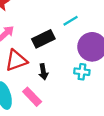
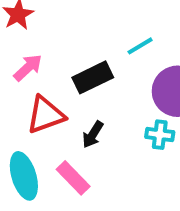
black arrow: (43, 72) -> (93, 135), turned 42

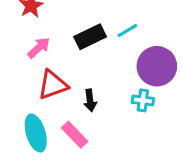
black rectangle: (93, 77) -> (90, 37), moved
black arrow: (93, 135) -> (90, 100), turned -40

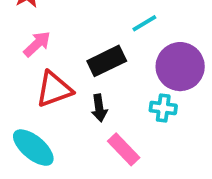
black rectangle: (90, 37) -> (107, 61), moved
cyan ellipse: (36, 133) -> (33, 148), turned -33
pink rectangle: (75, 135) -> (124, 149), moved

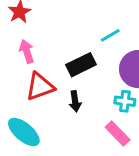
pink arrow: (37, 44) -> (27, 51), turned -65
pink rectangle: (124, 149) -> (118, 133), moved

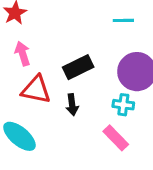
cyan line: (110, 35) -> (123, 20), moved, turned 30
red triangle: (40, 87) -> (36, 90), turned 32

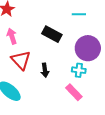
black rectangle: (78, 67) -> (52, 34), moved, turned 54
red triangle: (36, 90) -> (21, 60), turned 35

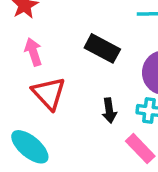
black arrow: (45, 70) -> (109, 111), moved

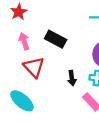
black rectangle: (102, 48) -> (56, 39), moved

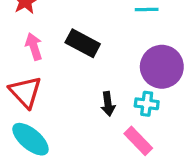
red triangle: (34, 67) -> (25, 92), moved

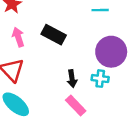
pink rectangle: (138, 141) -> (76, 105), moved

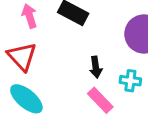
cyan cross: (100, 79) -> (130, 81), moved

